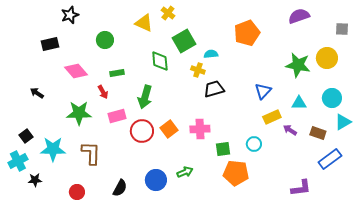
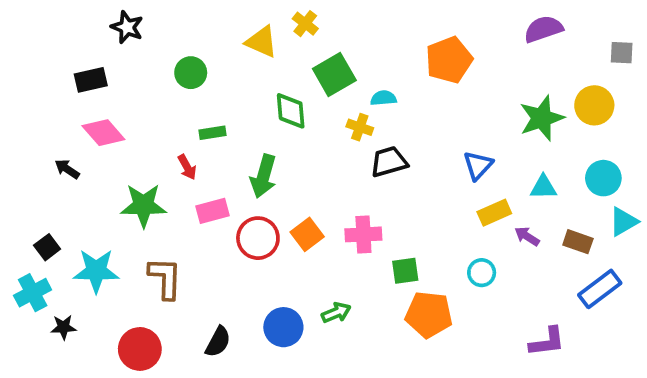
black star: (70, 15) -> (127, 27), turned -30
green star: (298, 65) -> (542, 118), turned -30
pink diamond: (76, 71) -> (103, 133), moved
cyan circle: (254, 144) -> (482, 273), moved
red circle: (77, 192) -> (140, 349), size x1.5

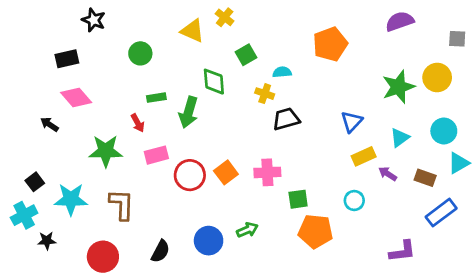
green square: (334, 74) -> (246, 55), size x0.7
green arrow: (263, 176) -> (188, 112), moved
cyan triangle: (543, 187) -> (400, 138), turned -35

